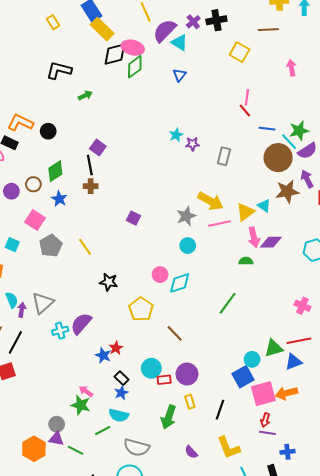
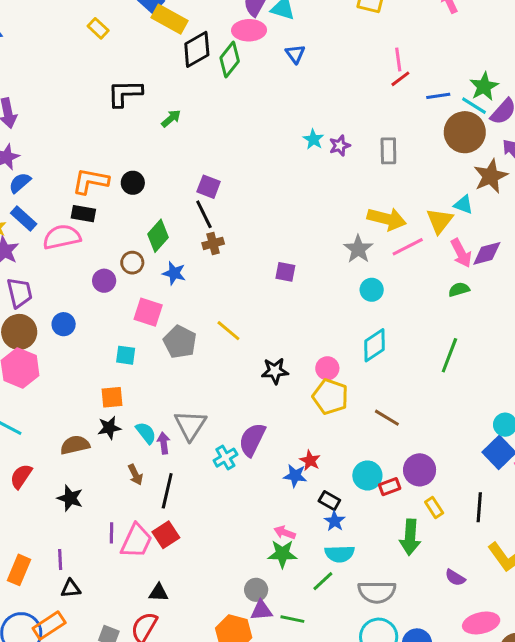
pink ellipse: (133, 48) -> (249, 30), moved
red line: (245, 110) -> (400, 79), turned -72
pink circle: (160, 275) -> (327, 368), moved

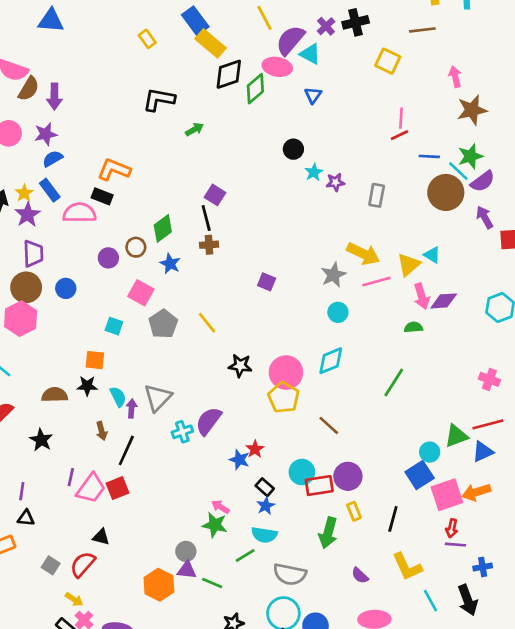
brown star: (491, 176) -> (472, 110), moved
black circle: (133, 183) -> (293, 149), moved
pink circle: (327, 368) -> (286, 372), size x1.6
red rectangle: (390, 487) -> (319, 486), size x1.5

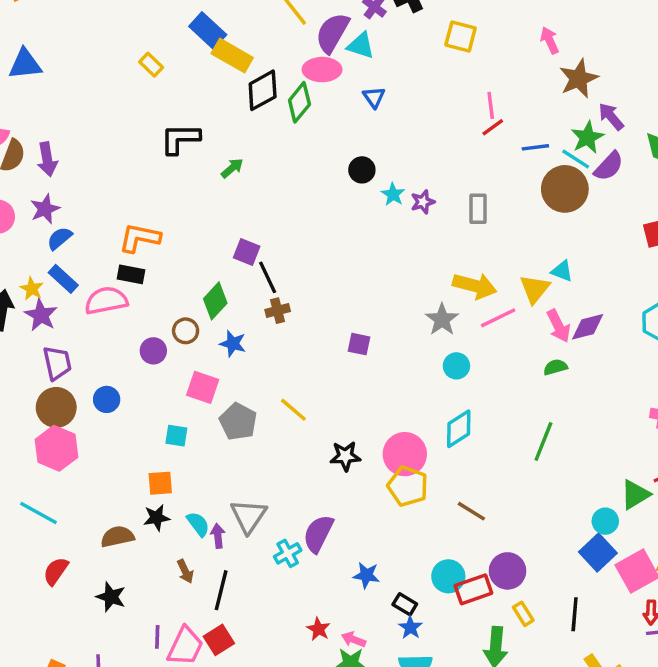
purple square: (215, 195) -> (247, 252), moved
purple arrow: (485, 217) -> (611, 117), moved
red star: (255, 449) -> (318, 629), moved

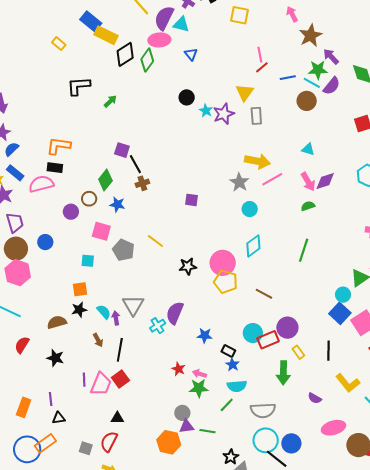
green star: (587, 137) -> (318, 70), turned 30
brown circle: (565, 189) -> (307, 101), size x0.7
purple star: (423, 202) -> (224, 114), size x1.5
yellow triangle: (535, 289) -> (245, 92), moved

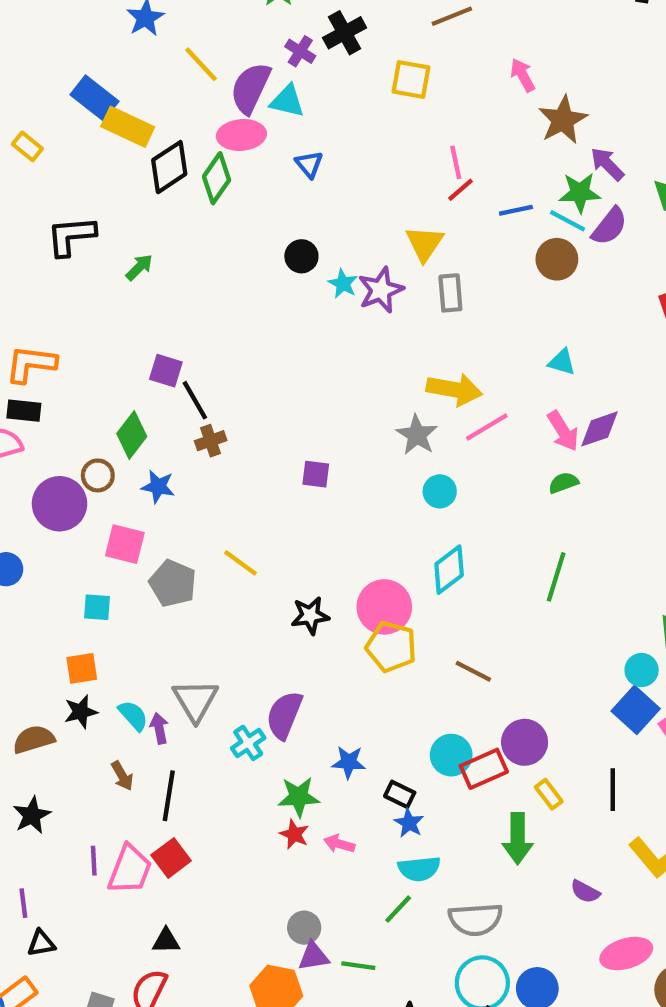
purple circle: (71, 212) -> (60, 504), size x1.6
black star: (55, 358) -> (32, 815), turned 30
green star: (199, 388) -> (299, 797), moved

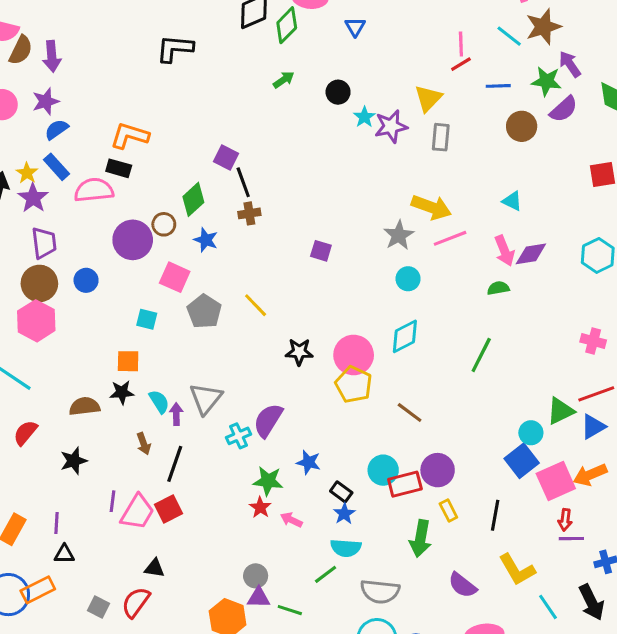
cyan line: (567, 221) -> (509, 36), moved
green arrow: (139, 267) -> (284, 80), moved
purple semicircle: (585, 892) -> (462, 585), size x1.4

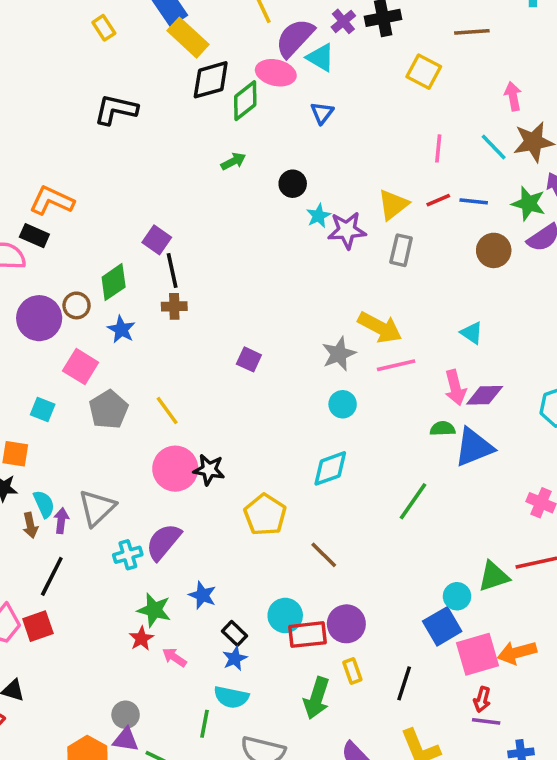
red line: (461, 64) -> (438, 200), moved
pink circle: (354, 355) -> (175, 469), moved
blue triangle: (593, 427) -> (474, 447), moved, size x1.4
brown arrow: (144, 444) -> (30, 525), moved
green line: (326, 574) -> (204, 724), turned -50

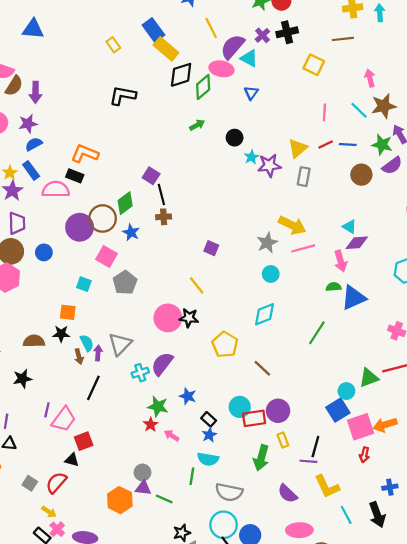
brown circle: (76, 305) -> (103, 218), size x1.6
purple diamond: (485, 395) -> (357, 243), moved
yellow line: (167, 411) -> (197, 285), moved
red square: (38, 626) -> (84, 441), moved
purple line: (486, 721) -> (308, 461), moved

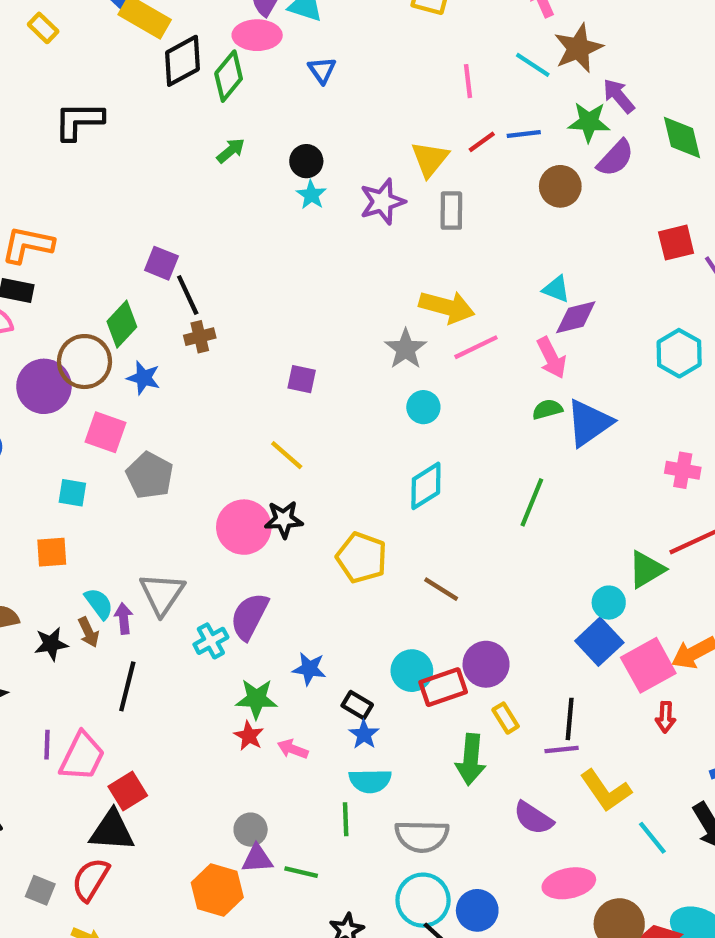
cyan star: (251, 157) -> (311, 195), moved
black star: (61, 334) -> (51, 644), moved
black triangle: (72, 460) -> (112, 831), size x1.6

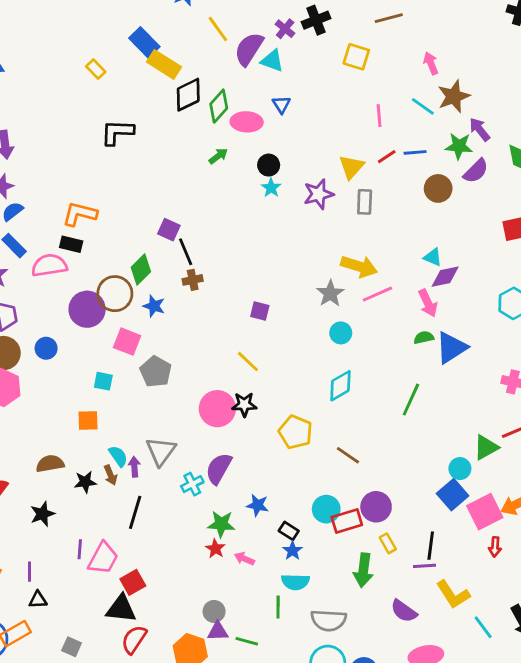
pink ellipse: (257, 35) -> (247, 122), moved
red semicircle: (91, 880) -> (134, 639), moved

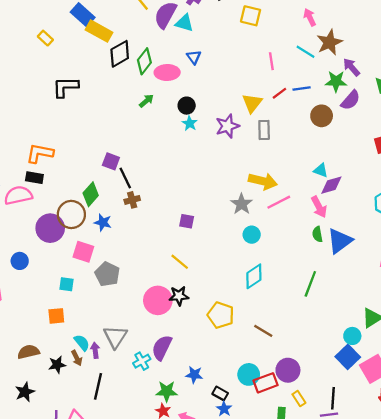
green semicircle: (424, 338) -> (317, 234), turned -84

